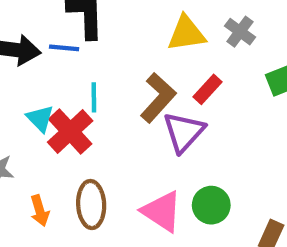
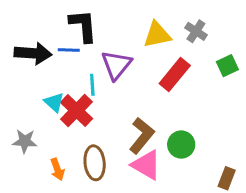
red rectangle: (208, 89) -> (175, 75), size x1.5
brown L-shape: (158, 98) -> (142, 135), moved
purple triangle: (184, 132) -> (116, 65), moved
green circle: (211, 205) -> (181, 145), moved

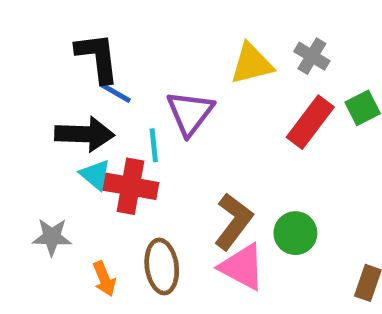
black L-shape: (83, 26) -> (97, 57), moved
blue line: (69, 50) -> (115, 93), turned 30
black arrow: (33, 53) -> (85, 134), moved
red rectangle: (175, 75) -> (310, 122), moved
red cross: (76, 111) -> (130, 186), turned -32

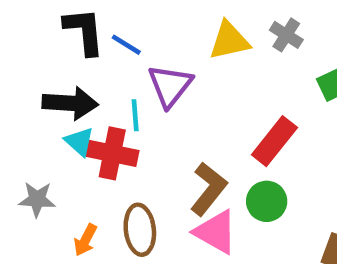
blue line: (115, 93) -> (126, 45), moved
red rectangle: (310, 122) -> (274, 141), moved
orange arrow: (104, 279) -> (85, 240), turned 48

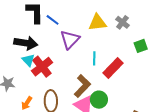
cyan line: (135, 115) -> (94, 58), moved
red cross: (112, 153) -> (42, 67), turned 35
green circle: (267, 201) -> (99, 100), moved

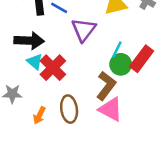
cyan line: (94, 58) -> (117, 50), turned 32
green circle: (99, 100) -> (121, 64), moved

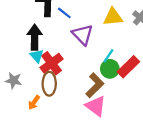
purple triangle: (84, 30) -> (83, 35), turned -30
black arrow: (29, 41) -> (35, 37), turned -100
brown ellipse: (69, 109) -> (49, 84), moved

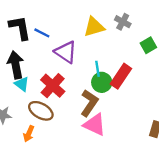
cyan line: (108, 56) -> (97, 69), turned -32
red cross: (52, 63) -> (53, 86), moved
brown ellipse: (49, 84) -> (41, 111), turned -50

